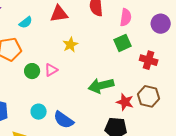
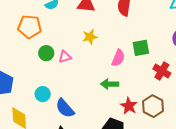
pink semicircle: (126, 17) -> (118, 58), moved
green arrow: (101, 86) -> (110, 84), size x0.7

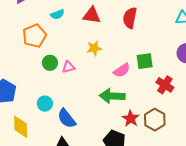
orange pentagon: (30, 27) -> (34, 36), turned -30
pink semicircle: (118, 58) -> (122, 70), turned 30
green arrow: (110, 84) -> (112, 96), size x1.4

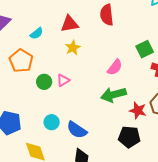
yellow star: (94, 48) -> (73, 48), moved
green square: (145, 61) -> (145, 49), moved

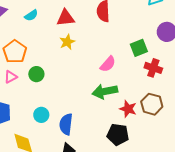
cyan semicircle: (37, 33) -> (31, 15), moved
pink triangle: (63, 80) -> (11, 77), moved
blue semicircle: (77, 130) -> (66, 124), turned 60

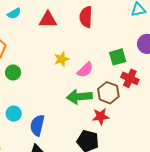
yellow star: (67, 42) -> (62, 59), moved
brown hexagon: (152, 104) -> (108, 93), moved
red star: (128, 109) -> (101, 116), turned -30

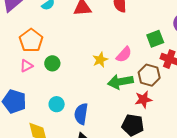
yellow star: (62, 59) -> (100, 60), moved

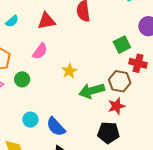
pink semicircle: (124, 54) -> (40, 51), moved
blue semicircle: (81, 114) -> (56, 127), turned -45

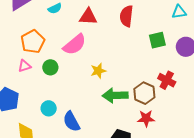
green square: (122, 45) -> (157, 40), moved
pink semicircle: (40, 51) -> (75, 44), size x1.4
red star: (116, 106) -> (146, 118), moved

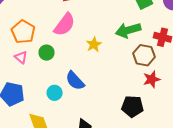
pink triangle: (24, 66) -> (21, 57), turned -48
green arrow: (115, 95) -> (128, 30), moved
blue semicircle: (71, 122) -> (75, 81), moved

